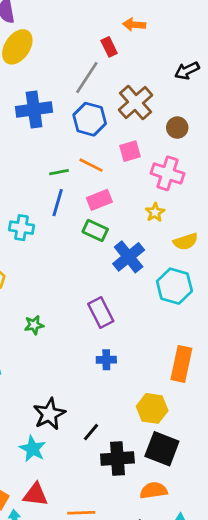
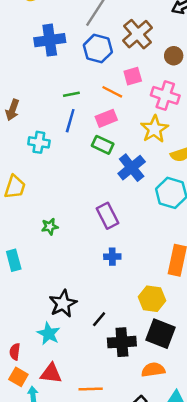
orange line: (91, 165) -> (112, 92), moved
yellow star: (155, 212) -> (154, 129), size x1.6

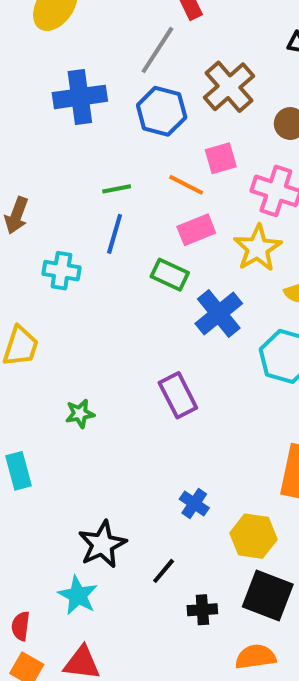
pink rectangle: (106, 118) -> (196, 230), moved
blue cross: (112, 257) -> (194, 503), moved, turned 35
black cross: (122, 342) -> (202, 610), size x0.6

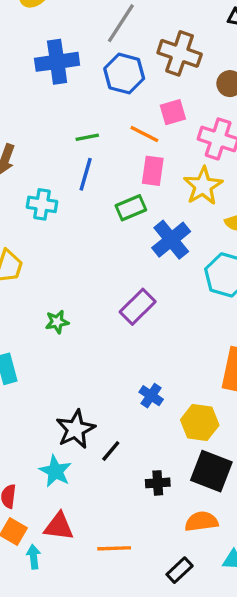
brown cross: (229, 87) -> (180, 53), turned -30
pink rectangle: (196, 230) -> (153, 171), turned -60
green rectangle: (170, 275) -> (131, 208), turned -48
purple rectangle: (178, 395) -> (138, 307), turned 72
black line: (164, 571) -> (111, 451), moved

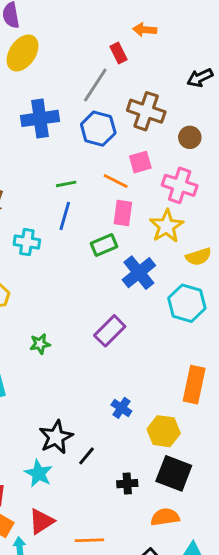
red triangle: (59, 527) -> (41, 521), turned -40

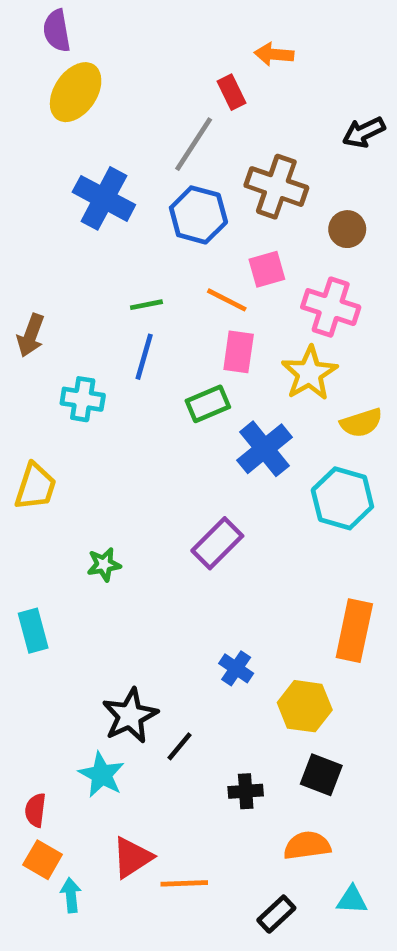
blue cross: (40, 118) -> (104, 198), turned 36
black square: (174, 473) -> (321, 775), size x0.7
red triangle: (41, 521) -> (132, 857), moved

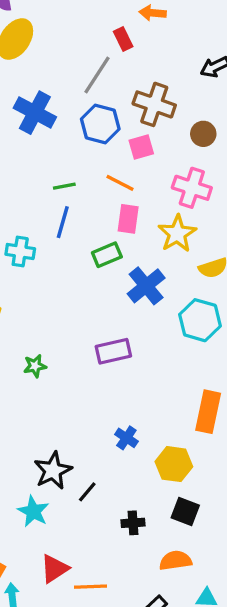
pink square: (267, 269) -> (141, 147), moved
purple rectangle: (217, 543) -> (113, 351), turned 32

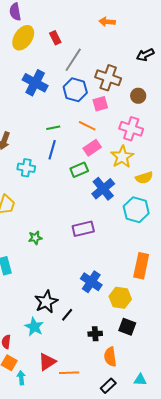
red rectangle: (123, 39) -> (55, 38), moved
pink rectangle: (128, 219) -> (92, 148), turned 48
blue cross: (126, 438) -> (91, 282), size x1.5
orange semicircle: (175, 560) -> (110, 357), moved, turned -90

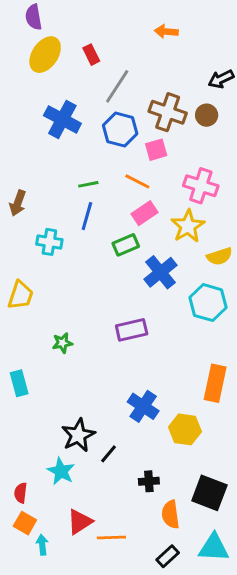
brown circle: (138, 96) -> (207, 115), moved
black square: (127, 327) -> (209, 493), moved, size x1.4
cyan triangle: (140, 380) -> (214, 548), size x1.6

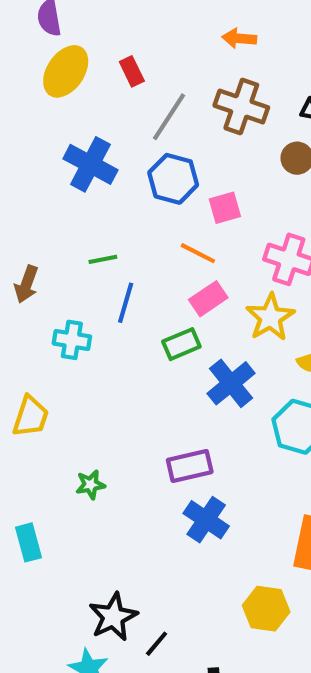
brown cross: (168, 112) -> (241, 107), moved
green line: (88, 184) -> (103, 259), moved
blue cross: (143, 406) -> (206, 520), moved

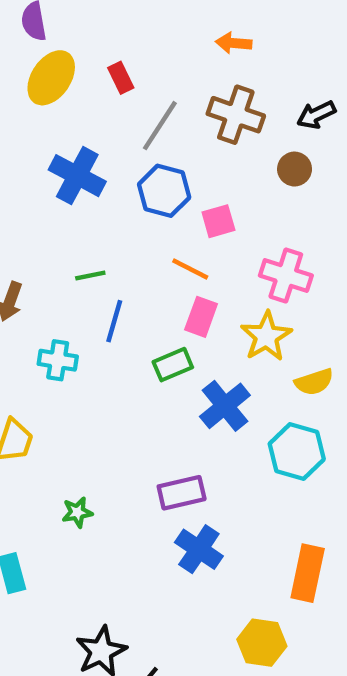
pink rectangle: (208, 299) -> (201, 317), turned -36

